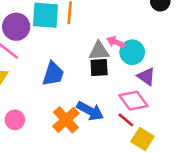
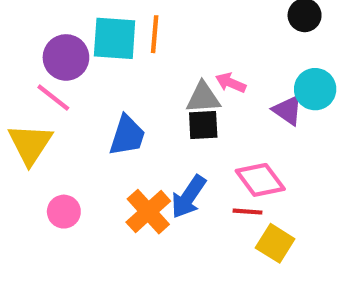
cyan circle: (132, 52) -> (315, 89), moved
purple triangle: (146, 76) -> (288, 110), moved
blue arrow: (90, 111) -> (188, 197), turned 96
red line: (126, 120) -> (248, 212), turned -36

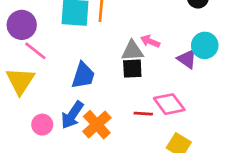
purple circle: (66, 57) -> (22, 25), moved
blue arrow: (188, 197) -> (72, 115), moved
red line: (248, 212) -> (143, 114), moved

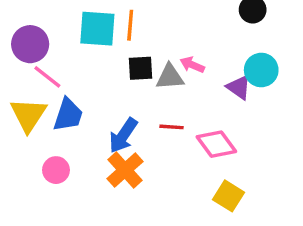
black square: (132, 69) -> (140, 68), moved
blue trapezoid: (83, 75) -> (68, 115), moved
red line: (143, 114) -> (172, 127), moved
blue arrow: (72, 115) -> (123, 136), moved

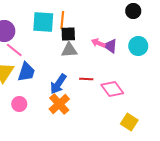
black square: (140, 68) -> (68, 34), moved
gray triangle: (170, 77) -> (69, 50), moved
purple triangle: (239, 87) -> (110, 46), moved
yellow square: (228, 196) -> (129, 122), moved

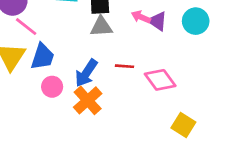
pink circle: (19, 104) -> (52, 87), moved

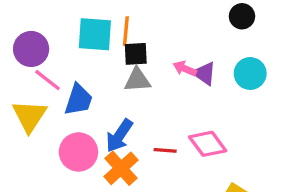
blue trapezoid: (43, 57) -> (78, 100), moved
red line: (125, 66) -> (165, 150), moved
pink circle: (52, 87) -> (78, 152), size x1.5

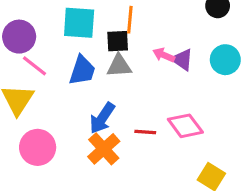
orange line: (126, 31) -> (130, 20), moved
blue trapezoid: (78, 100) -> (82, 70), moved
pink circle: (78, 152) -> (38, 147), moved

